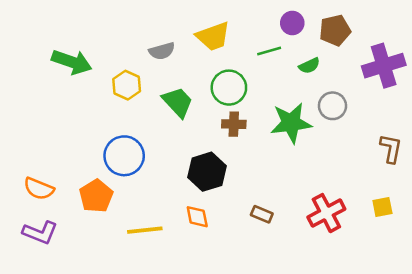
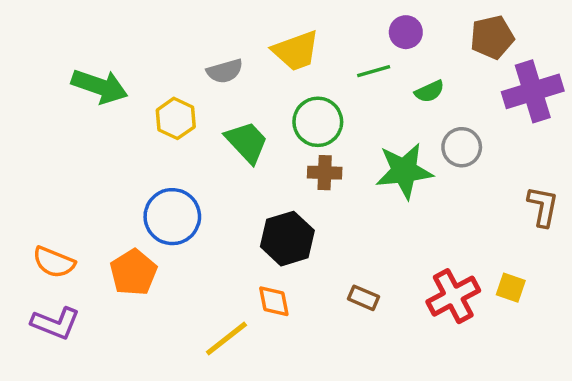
brown pentagon: (335, 30) -> (492, 37), moved
yellow square: (382, 207) -> (511, 288), moved, turned 30
yellow line: (145, 230) -> (226, 338), moved, turned -32

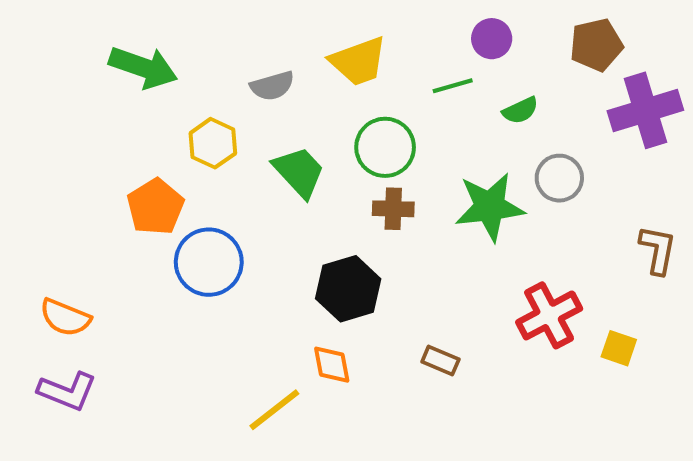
green arrow: (100, 86) -> (143, 67), moved
orange pentagon: (133, 272) -> (155, 207), moved
red cross: (453, 296) -> (549, 315), moved

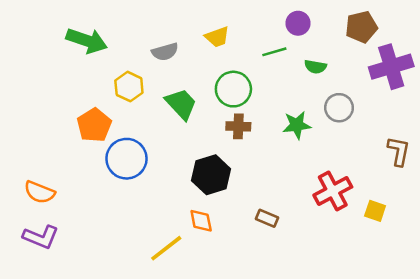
yellow trapezoid: (358, 61) -> (217, 37), size x0.7
green semicircle: (520, 110) -> (315, 67), turned 35
green star: (490, 207) -> (297, 125), size x0.7

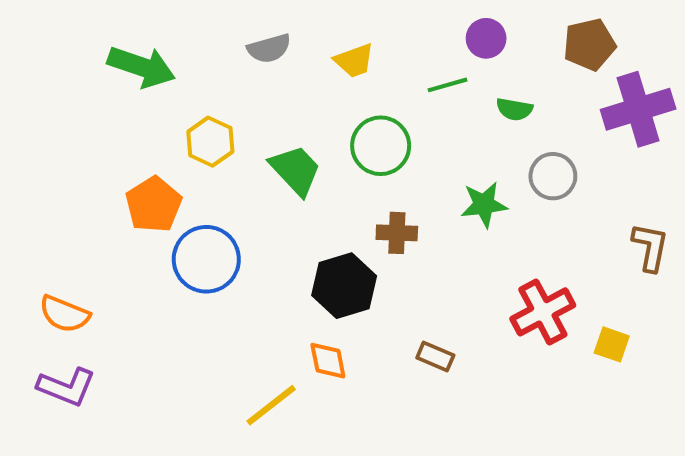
gray semicircle: (165, 52) -> (269, 48), moved
brown cross: (238, 126) -> (397, 233), moved

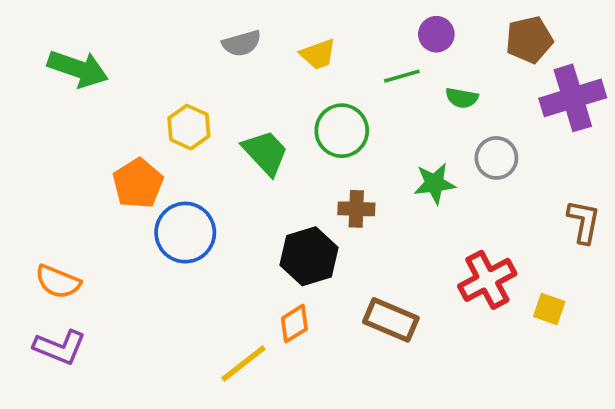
green arrow: (141, 67) -> (78, 69), moved
brown rectangle: (435, 357) -> (391, 320), size x1.6
orange diamond: (328, 361) -> (294, 324), turned 69

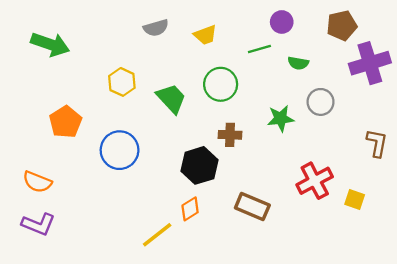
orange pentagon: (138, 183) -> (65, 122), moved

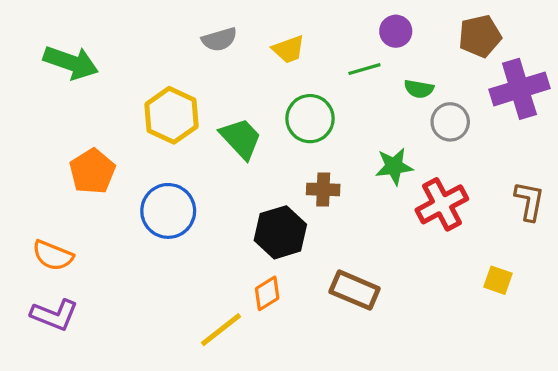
yellow hexagon: (122, 82) -> (172, 115), size x1.4
gray circle: (321, 102) -> (450, 122), moved
red cross: (315, 181) -> (442, 204), moved

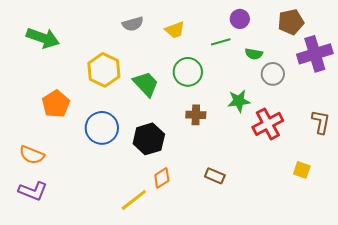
black hexagon: (280, 232) -> (149, 139), moved
brown rectangle: (355, 290) -> (215, 176), size x0.7

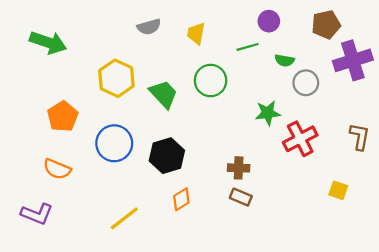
yellow trapezoid: (175, 30) -> (196, 33), turned 120
brown cross: (196, 115) -> (239, 168), moved
orange semicircle: (32, 155) -> (57, 169), moved
yellow line: (134, 200) -> (124, 218), moved

